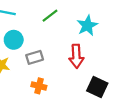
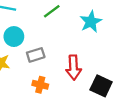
red arrow: (76, 56) -> (74, 68), moved

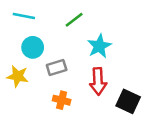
cyan star: (91, 22) -> (99, 46), moved

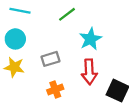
cyan circle: (33, 47) -> (15, 39), moved
orange cross: (62, 100) -> (55, 89), turned -35

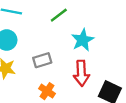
orange cross: (55, 89) -> (47, 91), turned -35

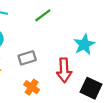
cyan star: (83, 40) -> (84, 44), moved

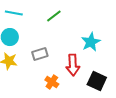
orange cross: (32, 87) -> (52, 82), moved

